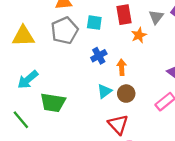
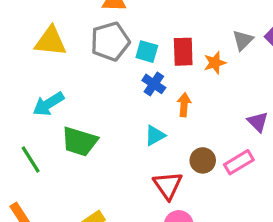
red rectangle: (124, 15) -> (183, 52), moved
cyan square: (94, 23) -> (147, 52), moved
blue cross: (99, 56) -> (154, 84), turned -35
brown circle: (126, 94) -> (203, 160), moved

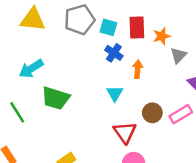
gray triangle: (243, 40) -> (178, 55), moved
cyan triangle: (155, 135) -> (115, 93), turned -30

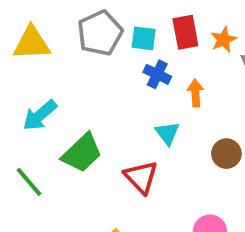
green trapezoid: (56, 98) -> (82, 153), turned -52
red triangle: (125, 132) -> (141, 177), moved

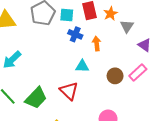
cyan triangle: (167, 133) -> (82, 66), turned -48
green trapezoid: (82, 153) -> (36, 98), moved

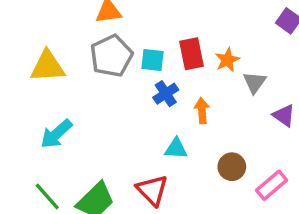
blue cross: (75, 34) -> (166, 94), turned 32
pink rectangle: (138, 73) -> (272, 185), moved

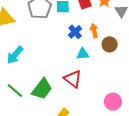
blue cross: (166, 94) -> (75, 32), moved
brown circle: (232, 167) -> (110, 44), moved

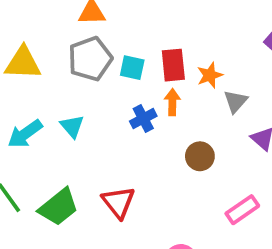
orange arrow: (94, 31) -> (172, 102), moved
cyan triangle: (83, 54) -> (72, 126), moved, turned 40

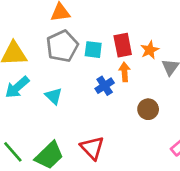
cyan arrow: (25, 134) -> (17, 87), moved

